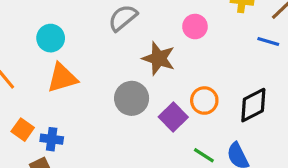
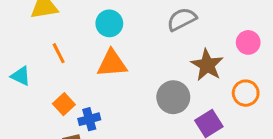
orange circle: (204, 101) -> (246, 93), moved
blue cross: (52, 139) -> (89, 119), turned -35

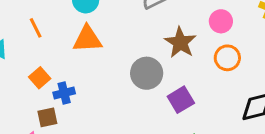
orange circle: (246, 93) -> (227, 58), moved

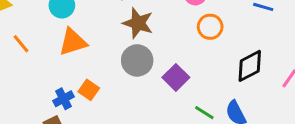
brown star: (180, 43) -> (138, 23), moved
orange square: (40, 78) -> (89, 90), moved

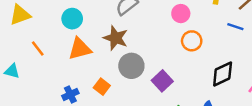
brown star: (138, 23) -> (116, 38), moved
orange square: (89, 90) -> (102, 87), moved

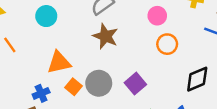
brown star: (116, 38) -> (105, 36), moved
orange triangle: (80, 49) -> (59, 62), moved
gray circle: (131, 66) -> (99, 83), moved

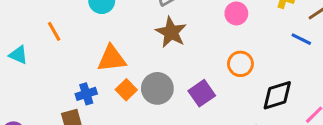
orange circle: (167, 44) -> (240, 64), moved

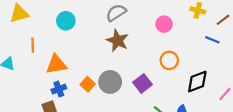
orange line: (54, 31) -> (33, 45), turned 32
orange triangle: (112, 58) -> (56, 64), moved

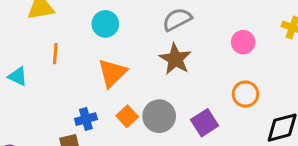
orange triangle: (56, 64) -> (112, 73), moved, turned -40

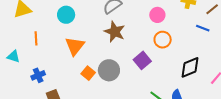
orange circle: (245, 94) -> (163, 40), moved
blue cross: (86, 119) -> (38, 75), moved
purple square: (205, 123) -> (142, 60), moved

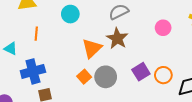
orange circle: (163, 40) -> (163, 75), moved
orange triangle: (75, 46) -> (92, 48), moved
blue cross: (38, 75) -> (33, 71), size x1.6

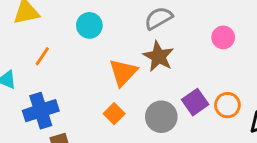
orange line: (36, 34) -> (42, 56), turned 32
gray circle: (106, 77) -> (161, 117), moved

